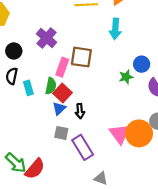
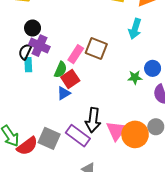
purple cross: (47, 38) -> (39, 46), moved, turned -30
cyan rectangle: (28, 88) -> (28, 65), moved
black arrow: (80, 111) -> (93, 120), moved, size x1.6
gray square: (61, 133) -> (49, 138), moved, size x1.5
purple rectangle: (83, 147) -> (78, 136), turned -35

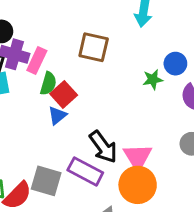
pink rectangle: (76, 54) -> (37, 61), moved
black arrow: (93, 120) -> (103, 147), turned -35
orange circle: (135, 134) -> (138, 185), moved

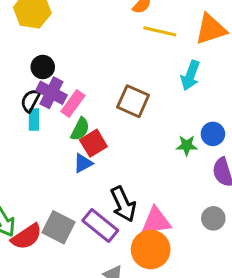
pink triangle: (138, 157) -> (156, 221), turned 44

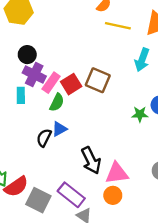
black semicircle: (30, 101) -> (44, 138), moved
red square: (93, 143) -> (71, 84), moved
purple rectangle: (100, 225) -> (71, 195), moved
gray square: (59, 227) -> (38, 200), moved
orange circle: (151, 249) -> (113, 195), size x0.6

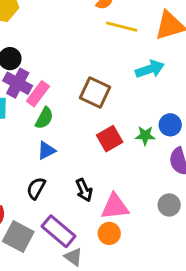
cyan arrow: (142, 60) -> (150, 69), turned -130
red square: (71, 84) -> (110, 139), moved
black semicircle: (44, 138) -> (36, 188), moved
black arrow: (91, 160) -> (84, 190), size x0.7

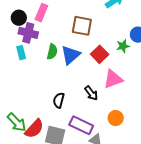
pink rectangle: (38, 94) -> (41, 13), moved
blue triangle: (46, 151) -> (71, 55), moved, size x1.5
pink triangle: (115, 207) -> (113, 79), moved

